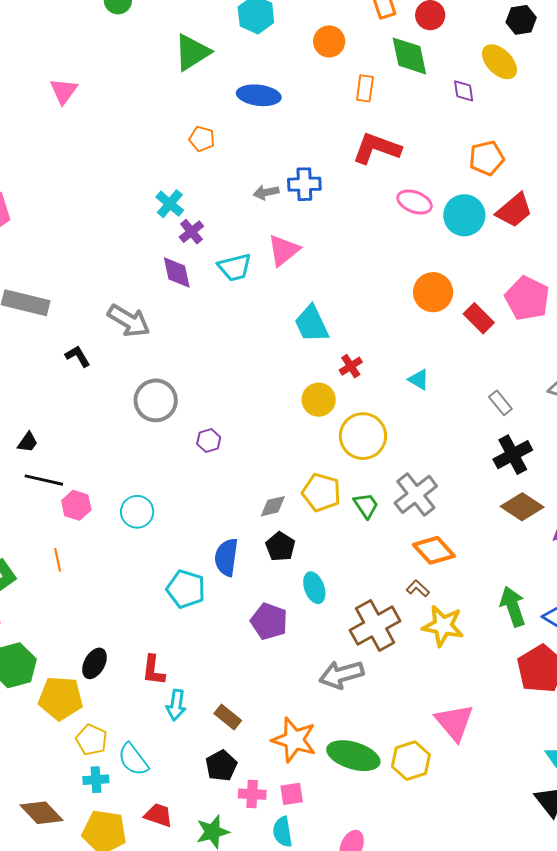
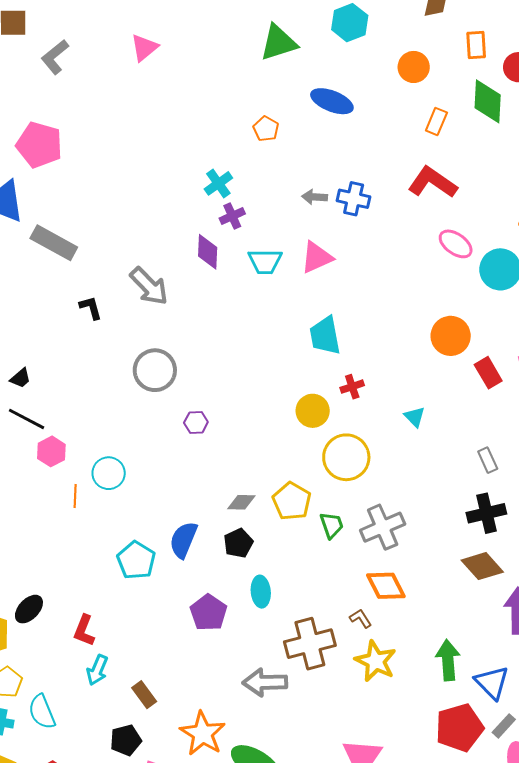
orange line: (58, 560) -> (75, 496), moved

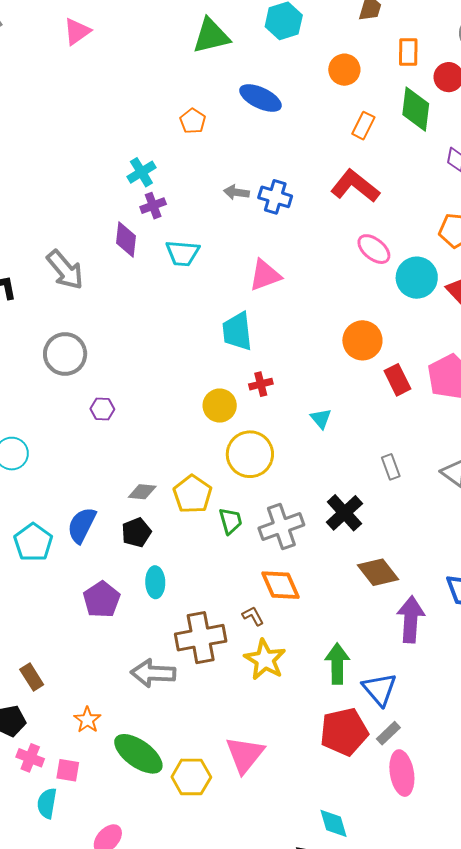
pink triangle: (317, 257) -> (265, 275), moved
black cross: (486, 513) -> (344, 513), moved, turned -33
orange star: (203, 734) -> (87, 720), size x0.6

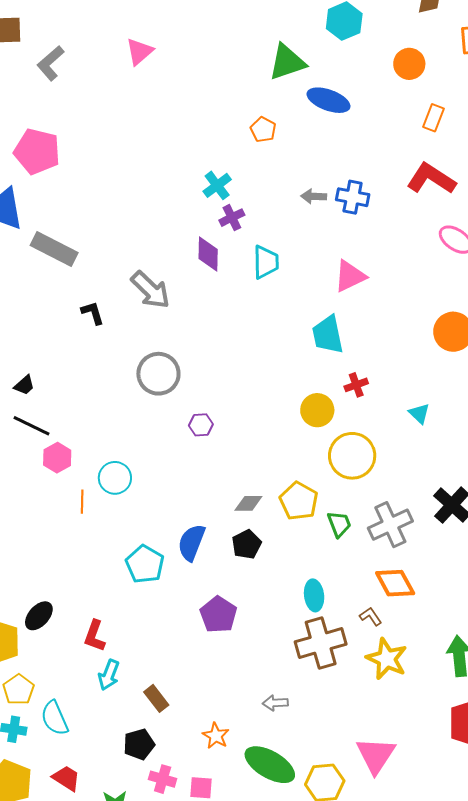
green triangle: (211, 36) -> (287, 62), moved
cyan trapezoid: (183, 253) -> (266, 262), turned -90
cyan ellipse: (155, 582) -> (314, 595), moved
gray arrow: (153, 673) -> (275, 703), moved, size x0.6

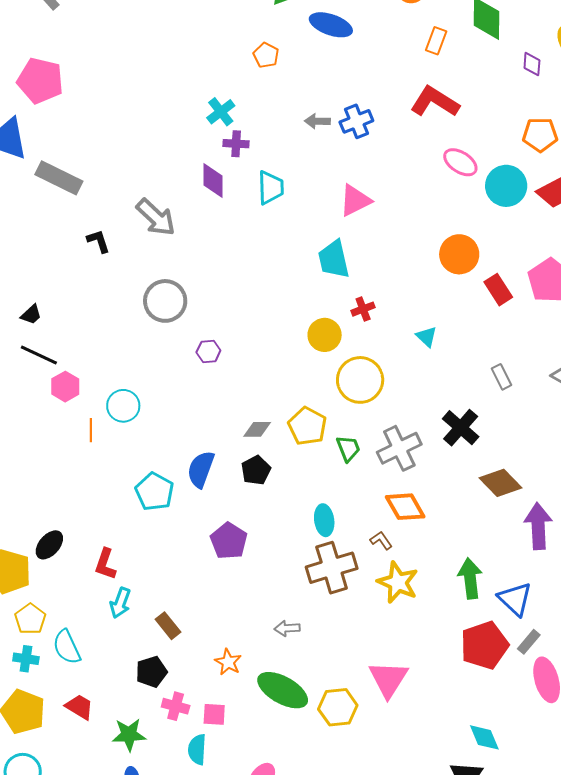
blue cross: (353, 197) -> (356, 121), turned -32
purple cross: (232, 218) -> (236, 144), turned 30

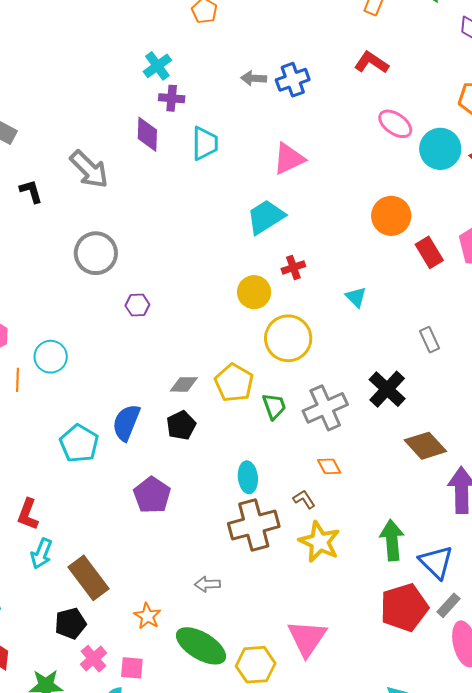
red L-shape: (435, 102) -> (371, 63), size x0.7
cyan trapezoid: (334, 259) -> (266, 217), turned 69
orange diamond: (405, 507) -> (329, 466), size x0.6
brown rectangle: (168, 626) -> (89, 578), size x1.6
pink cross: (176, 706) -> (93, 659), turned 32

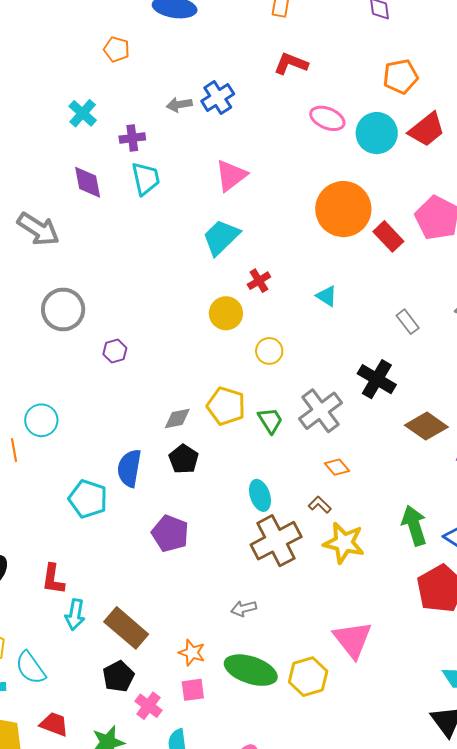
purple cross: (172, 98) -> (132, 138), moved
orange circle: (391, 216) -> (343, 209), size x1.4
yellow circle: (288, 338) -> (269, 351), size x0.6
pink square: (132, 668) -> (193, 690), moved

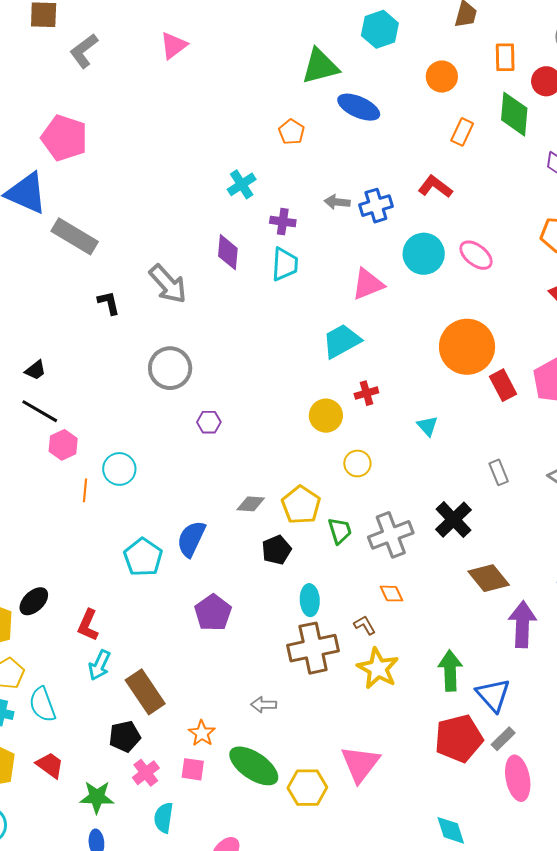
red L-shape: (291, 64) -> (435, 187), moved
cyan circle: (377, 133) -> (424, 254), moved
black pentagon: (184, 459) -> (276, 550), moved

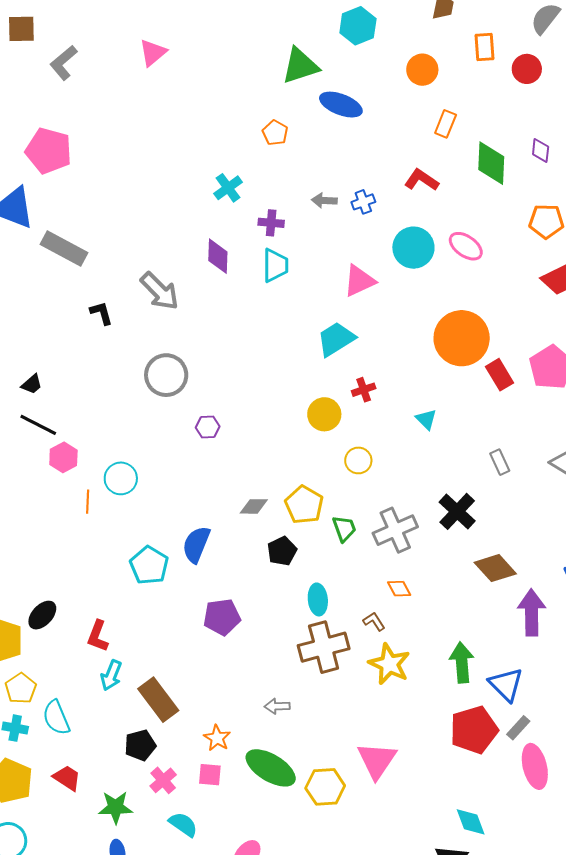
green diamond: (514, 114) -> (491, 163), moved
blue cross: (376, 206) -> (363, 202), size x0.7
purple pentagon: (213, 613) -> (222, 617), turned 30
cyan semicircle: (164, 818) -> (183, 824), turned 120

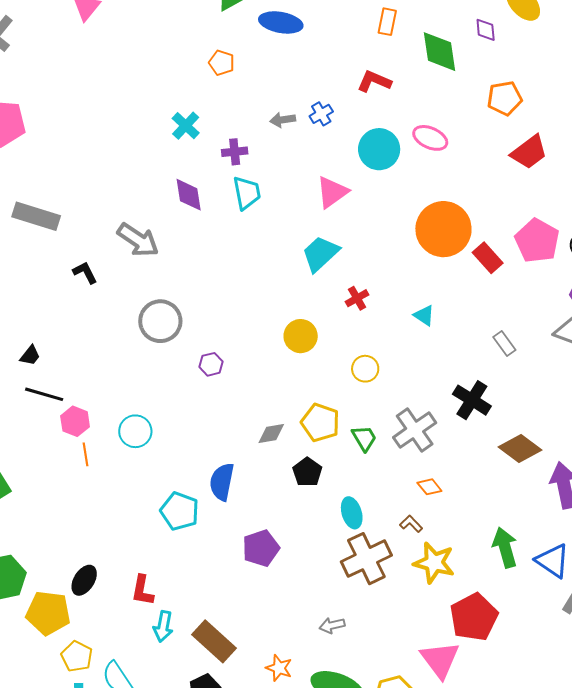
yellow circle: (324, 414) -> (301, 336), moved
orange line: (88, 502) -> (85, 454), moved
red pentagon: (474, 730) -> (474, 617), moved

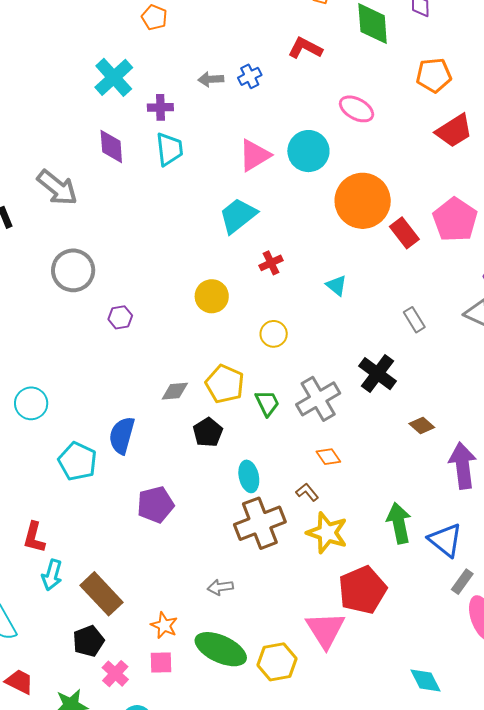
cyan cross: (186, 126) -> (114, 77), size x1.4
cyan circle: (379, 149) -> (308, 151), moved
cyan circle: (135, 431) -> (31, 403), moved
brown diamond: (520, 448) -> (422, 426), size x0.6

